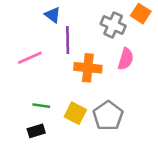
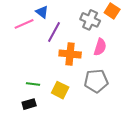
purple line: (68, 40) -> (54, 32), turned 30
pink line: (30, 58) -> (24, 24), moved
gray pentagon: (108, 116) -> (96, 81), moved, turned 30

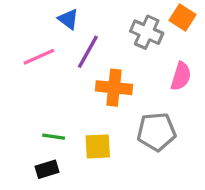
pink line: (24, 24) -> (39, 57), moved
pink semicircle: (100, 47) -> (181, 76), moved
yellow square: (60, 90) -> (98, 146), turned -30

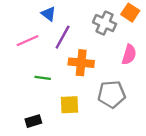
green line: (54, 137) -> (43, 78), moved

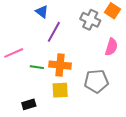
pink line: (28, 41) -> (14, 53), moved
orange cross: (81, 63) -> (60, 65), moved

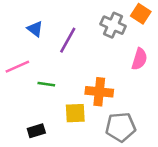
blue triangle: (42, 12) -> (35, 29), moved
orange cross: (60, 65) -> (99, 92), moved
gray pentagon: (96, 81) -> (121, 127), moved

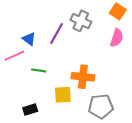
gray cross: (113, 25) -> (81, 21), moved
blue triangle: (35, 29) -> (29, 39), moved
pink semicircle: (139, 59) -> (117, 38), moved

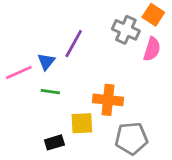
gray cross: (81, 21) -> (126, 30), moved
blue triangle: (29, 39) -> (46, 61), moved, turned 32
black rectangle: (30, 110) -> (54, 142), moved

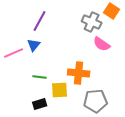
purple line: (74, 44) -> (40, 21), moved
pink semicircle: (152, 49) -> (102, 44), moved, turned 108
green line: (50, 92) -> (40, 77), moved

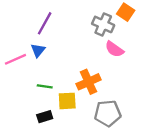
orange cross: (79, 73) -> (89, 82), turned -30

